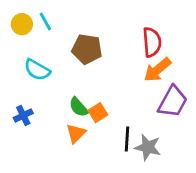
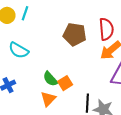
cyan line: (45, 21) -> (25, 13), turned 48
brown pentagon: (87, 49) -> (75, 34), moved

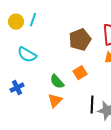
brown pentagon: (75, 34) -> (80, 40), turned -30
orange square: (65, 83) -> (80, 73), moved

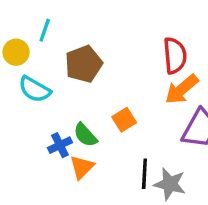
yellow circle: (16, 22) -> (16, 52), moved
brown pentagon: (80, 40) -> (84, 64), moved
blue cross: (17, 88) -> (60, 145), moved

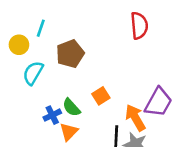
red semicircle: (175, 56) -> (139, 26), moved
cyan semicircle: (35, 89) -> (33, 73), turned 90
orange arrow: (182, 89) -> (135, 118), moved, turned 100

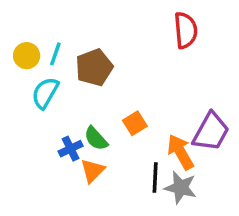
cyan line: (41, 28) -> (55, 54), moved

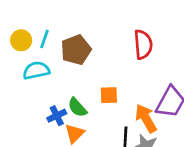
red semicircle: (186, 30) -> (143, 44), moved
cyan semicircle: (45, 93) -> (36, 70), turned 48
orange square: (135, 123) -> (109, 95), turned 30

